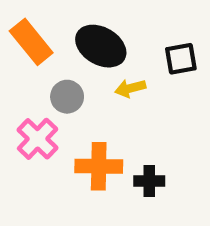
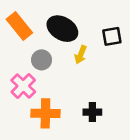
yellow arrow: (130, 88) -> (81, 55), turned -54
orange cross: (99, 166) -> (45, 113), moved

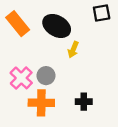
black square: (112, 36) -> (102, 13), moved
gray circle: (42, 60) -> (46, 76), moved

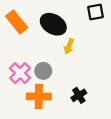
black cross: (84, 102) -> (79, 95), turned -32

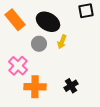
gray circle: (43, 71) -> (39, 44), moved

